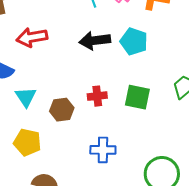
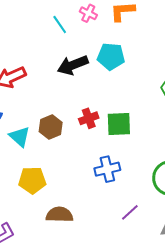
green square: (137, 97) -> (119, 124), moved
brown hexagon: (62, 110) -> (51, 127), moved

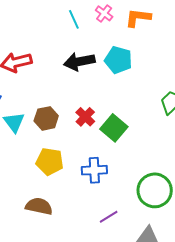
red cross: (89, 118) -> (85, 117), turned -36
green square: (119, 124) -> (114, 128), turned 32
yellow pentagon: (32, 180) -> (50, 162), moved

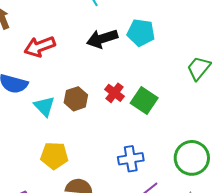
yellow pentagon: (50, 162) -> (54, 156), moved
blue cross: (94, 170) -> (131, 159), moved

